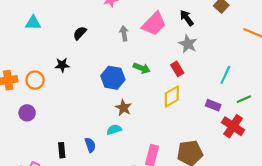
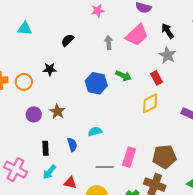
brown star: (123, 108) -> (57, 111), moved
purple circle: (27, 113) -> (34, 114), moved

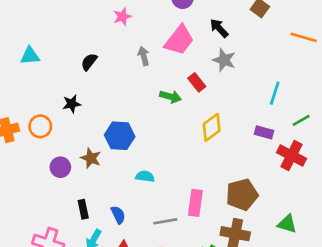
red rectangle: (156, 78) -> (197, 82), moved
blue hexagon: (96, 83) -> (120, 136), moved
cyan semicircle: (95, 131) -> (145, 176), turned 32
blue semicircle: (72, 145) -> (118, 215), moved

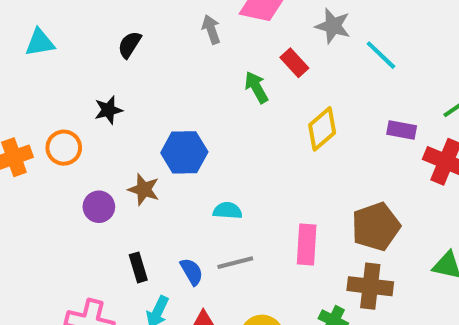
cyan line: (275, 93) -> (381, 55), moved, turned -60
green arrow: (170, 97) -> (256, 87), turned -130
gray line: (165, 221) -> (235, 263), moved

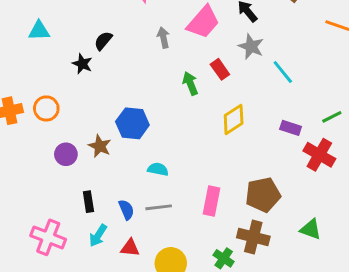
black star: (108, 110) -> (82, 64), moved, turned 30

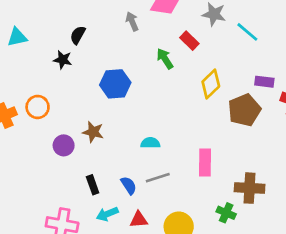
blue hexagon: (132, 123) -> (115, 84), moved
brown pentagon: (263, 195) -> (244, 110), moved
cyan arrow: (98, 235) -> (107, 214), turned 45

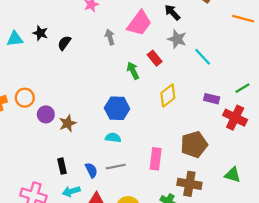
black star: (63, 60) -> (40, 33), moved
blue hexagon: (115, 84) -> (117, 108), moved
brown pentagon: (244, 110) -> (194, 144), moved
brown star: (93, 132) -> (68, 123), turned 30
purple circle: (64, 145) -> (46, 114), moved

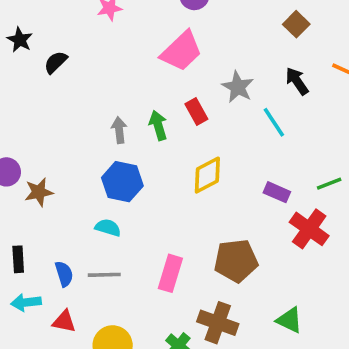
black arrow: (172, 12) -> (297, 81), moved
gray arrow: (110, 37) -> (119, 130), moved

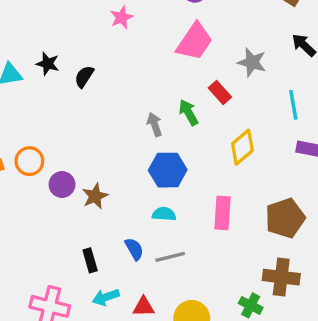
cyan line: (274, 122) -> (293, 105), moved, turned 36
pink rectangle: (170, 273) -> (223, 213), moved
blue semicircle: (64, 274) -> (134, 249), moved

